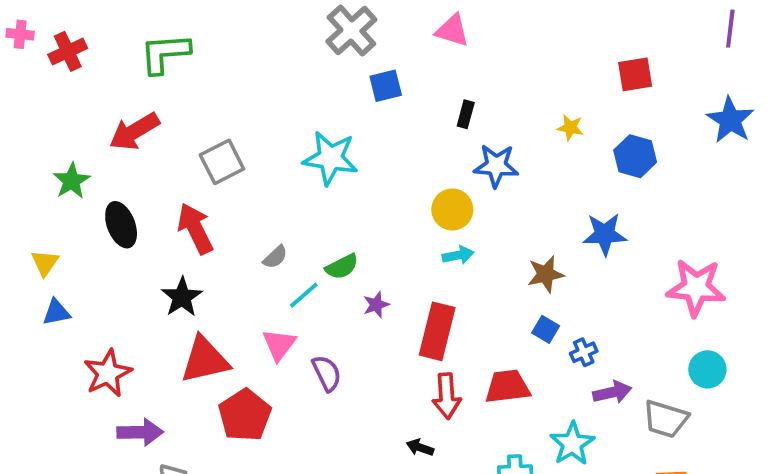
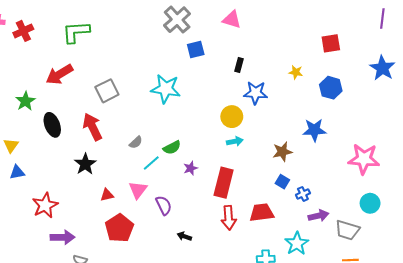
red triangle: (205, 360) -> (107, 195), moved, size x0.5
black arrow: (420, 447) -> (184, 236), moved

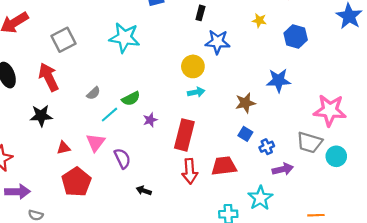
black star: (85, 164) -> (41, 116), turned 30
gray trapezoid: (347, 230) -> (310, 142), moved

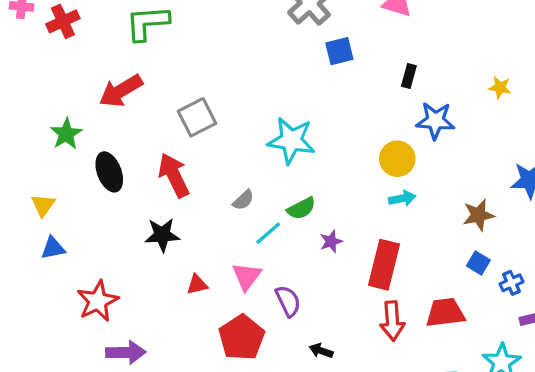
cyan star: (124, 38) -> (291, 140), moved
red pentagon: (76, 182) -> (242, 337), moved

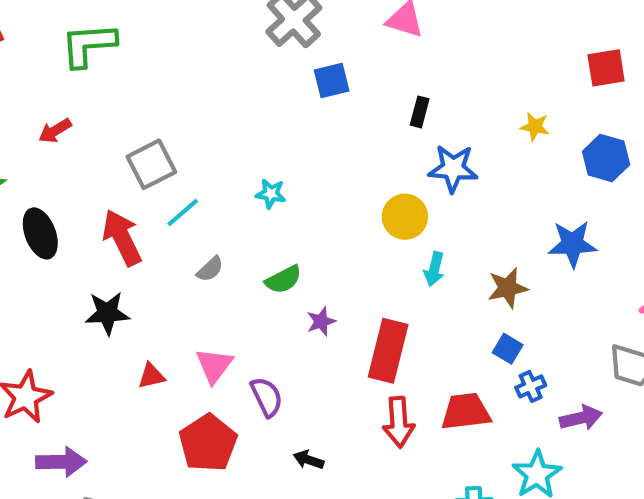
red arrow: (121, 91) -> (55, 131), size x0.6
cyan star: (291, 140) -> (271, 194), size x0.5
cyan arrow: (402, 198) -> (434, 269), moved, turned 115
cyan line: (268, 233) -> (183, 212), moved
blue cross: (511, 283) -> (531, 386), moved

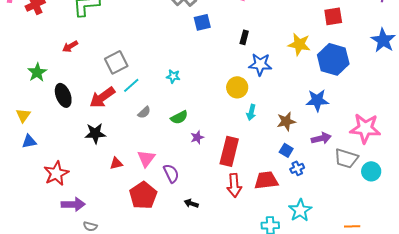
yellow star: (535, 127) -> (299, 44), size x1.6
blue hexagon: (606, 158) -> (333, 59), size x1.4
red arrow: (122, 238) -> (102, 97), turned -100
purple arrow: (581, 418) -> (321, 138), moved

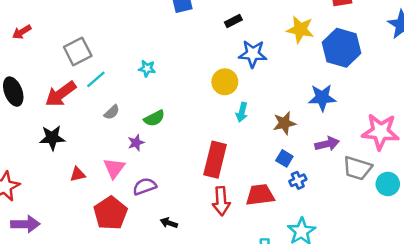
black rectangle: (244, 37) -> (233, 21), turned 48
purple star: (197, 137) -> (136, 143), moved
purple semicircle: (171, 173) -> (145, 186), turned -84

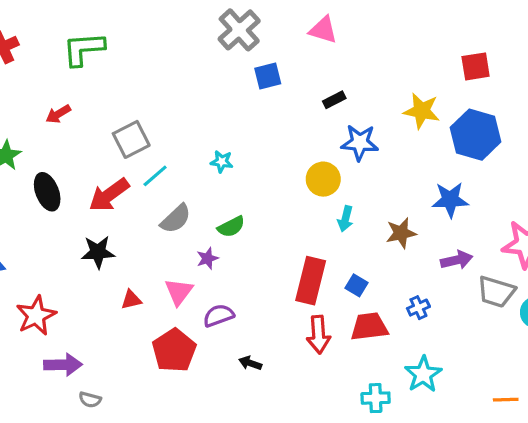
gray semicircle: (112, 112) -> (176, 219), size x1.5
blue square: (284, 158) -> (357, 285), moved

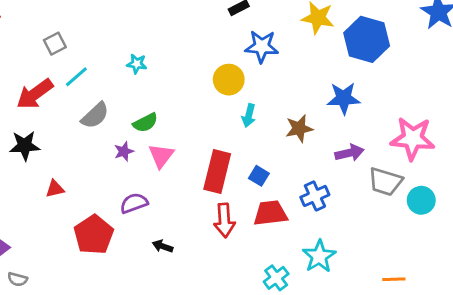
gray square: (131, 139) -> (55, 44), size x0.7
pink triangle: (179, 292) -> (161, 156), moved
blue cross: (418, 308) -> (315, 196), size x1.4
cyan cross: (376, 398) -> (276, 278), turned -35

